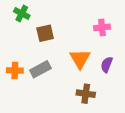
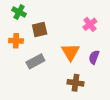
pink cross: (102, 27) -> (90, 24), turned -32
orange cross: (15, 70) -> (16, 41), moved

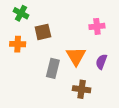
pink cross: (90, 24) -> (97, 26), turned 32
gray rectangle: (35, 61) -> (53, 68), moved, turned -48

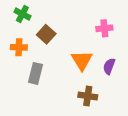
brown square: (43, 32) -> (46, 34), turned -35
gray rectangle: (53, 68) -> (35, 73), moved

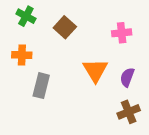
brown square: (46, 34) -> (65, 27), moved
brown cross: (88, 96) -> (129, 112), moved, turned -30

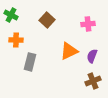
green cross: (26, 16) -> (11, 15), moved
orange triangle: (95, 70) -> (69, 51), turned 36

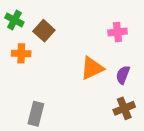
brown square: (47, 20) -> (44, 31), moved
gray rectangle: (30, 62) -> (36, 114), moved

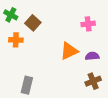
purple semicircle: (123, 75) -> (92, 56), turned 64

